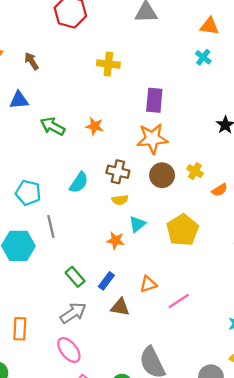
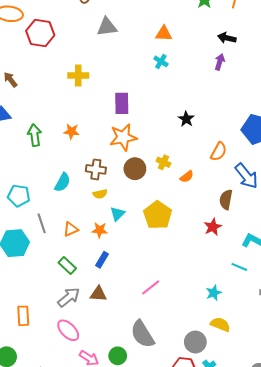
green arrow: (53, 126) -> (35, 135), turned 60
blue rectangle: (106, 281) -> (102, 260), moved
orange triangle: (148, 284) -> (71, 229), moved
pink line: (179, 301) -> (151, 287), moved
brown triangle: (120, 307) -> (98, 294), moved

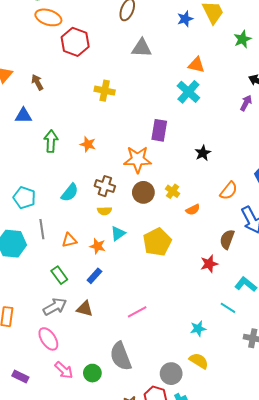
cyan cross: (161, 61) -> (188, 92), size x1.6
purple rectangle: (122, 103) -> (159, 130), moved

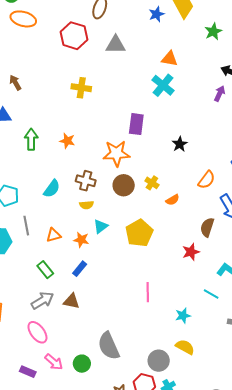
red hexagon: (75, 42) -> (74, 36), moved
pink line: (137, 312) -> (148, 292), moved, turned -60
purple rectangle: (20, 377) -> (28, 372), moved

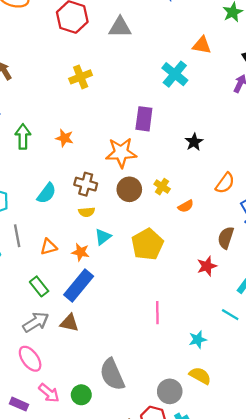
orange triangle: (170, 59) -> (202, 45), moved
yellow cross: (81, 88) -> (81, 77), turned -30
blue rectangle: (80, 269) -> (79, 286), size x1.8

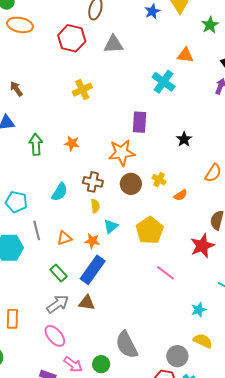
yellow semicircle: (87, 212) -> (95, 206), turned -88
red star: (207, 266) -> (202, 246), size x1.4
pink line: (157, 313) -> (166, 273), moved, turned -48

